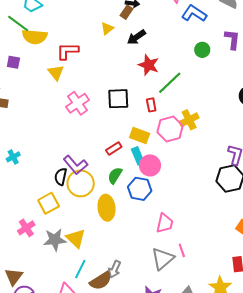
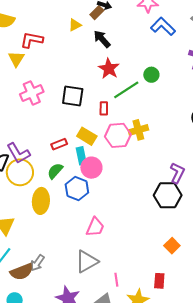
black arrow: (136, 37) -> (102, 39), turned 72
green circle: (202, 50) -> (151, 75), moved
pink line: (182, 250) -> (116, 280), moved

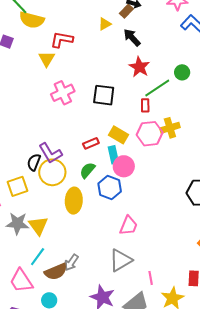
red rectangle: (104, 108) -> (145, 105), moved

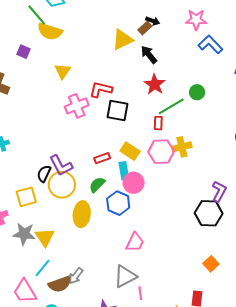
yellow triangle: (105, 24) -> (122, 40), size x1.6
red L-shape: (62, 40) -> (101, 89), moved
pink line: (151, 278) -> (140, 293), moved

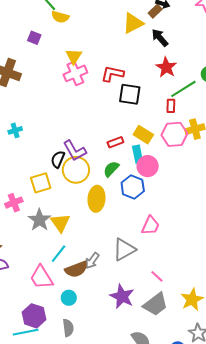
yellow semicircle: (50, 31) -> (60, 17), size x0.7
pink cross: (77, 106) -> (75, 73), moved
gray star: (24, 234) -> (39, 220), turned 30
gray triangle: (125, 276) -> (124, 249), moved
pink line: (140, 293) -> (157, 276), turned -40

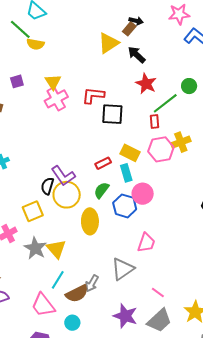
purple square: (34, 38) -> (17, 81), moved, turned -32
pink circle: (148, 166) -> (143, 194), moved

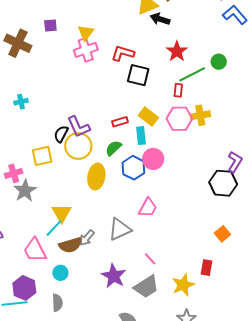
black arrow: (137, 55) -> (160, 19), moved, turned -36
gray star: (35, 248) -> (25, 191), moved
yellow triangle: (56, 249) -> (62, 213), moved

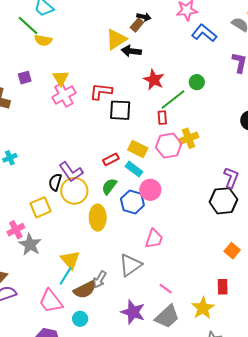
cyan rectangle: (141, 136) -> (134, 169), turned -36

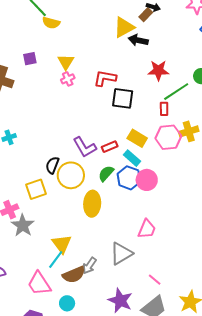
red star: (154, 80) -> (158, 70), turned -30
pink cross: (64, 95) -> (68, 79), size x0.6
purple L-shape: (71, 172) -> (85, 147), moved
blue hexagon: (132, 202) -> (129, 178), moved

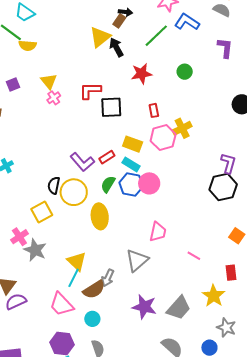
black arrow: (138, 40) -> (116, 47), turned 60
green line: (176, 92) -> (156, 36), moved
pink line: (155, 280) -> (194, 256), moved

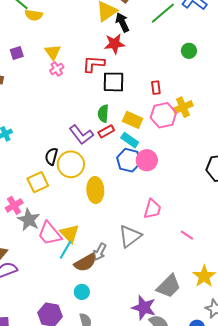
red star: (142, 74) -> (114, 44), moved
green semicircle: (108, 184) -> (103, 114), moved, turned -30
pink trapezoid: (62, 304) -> (50, 234), moved
purple star: (144, 307) -> (144, 308), moved

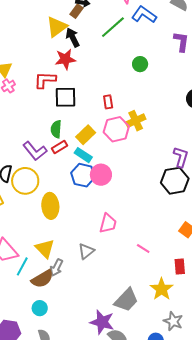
yellow rectangle: (133, 120) -> (86, 135), turned -66
yellow triangle: (70, 233) -> (45, 249), moved
gray triangle: (130, 236) -> (86, 251), size x0.7

